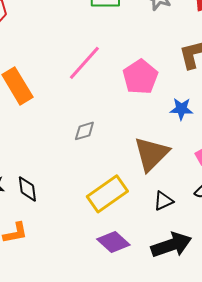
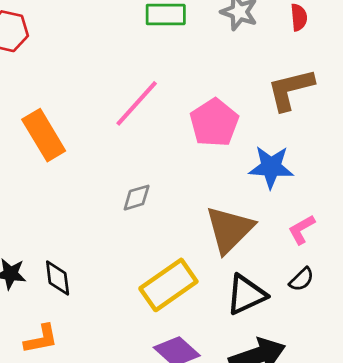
blue star: (181, 109) -> (271, 167), size x1.4
black triangle: (163, 201) -> (246, 295), size x1.5

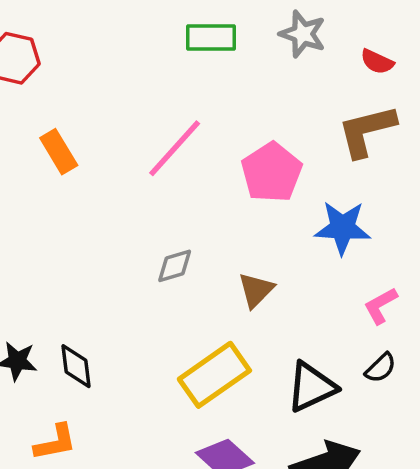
red semicircle: (299, 17) -> (377, 62), moved, turned 120
orange rectangle: (44, 135) -> (59, 152), moved, size x0.7
brown triangle: (229, 229) -> (256, 290), moved, size x0.6

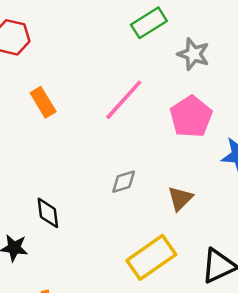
gray star: (303, 34) -> (193, 54), moved
green rectangle: (211, 37) -> (149, 23), turned -32
black diamond: (76, 366) -> (48, 213), moved

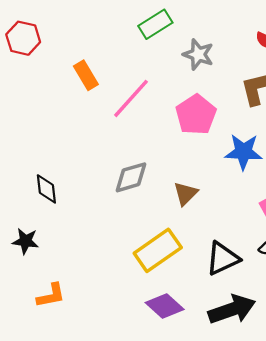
orange rectangle: (43, 102) -> (86, 75), moved
gray diamond: (124, 182) -> (131, 177), size x1.4
black diamond: (48, 213) -> (46, 189), moved

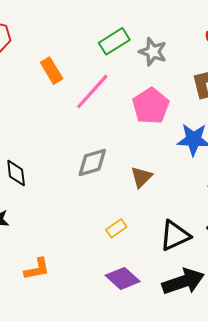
green rectangle: (155, 24) -> (114, 41), moved
yellow rectangle: (158, 250) -> (116, 228), size x0.5
orange L-shape: (51, 296) -> (37, 269), moved

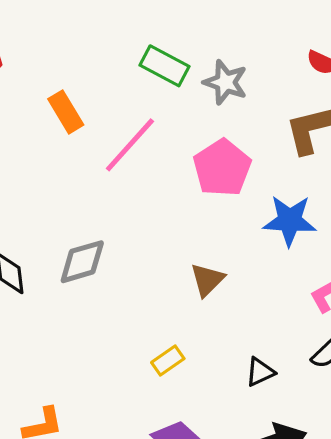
green rectangle: (114, 41) -> (165, 66), turned 60
gray diamond: (92, 162) -> (82, 262), moved
black triangle: (175, 236) -> (260, 372), size x0.6

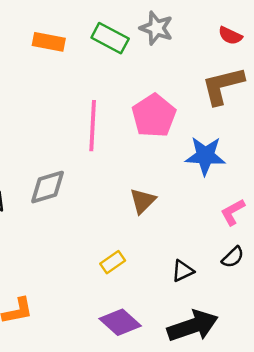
gray star: (225, 82) -> (156, 28), moved
orange rectangle: (66, 112) -> (49, 42), moved, turned -48
pink line: (130, 145) -> (93, 126), moved, turned -39

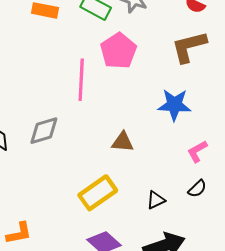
pink pentagon: (154, 116) -> (118, 51), moved
brown triangle: (143, 201) -> (123, 142), turned 50
yellow rectangle: (113, 262) -> (98, 193), size x1.8

